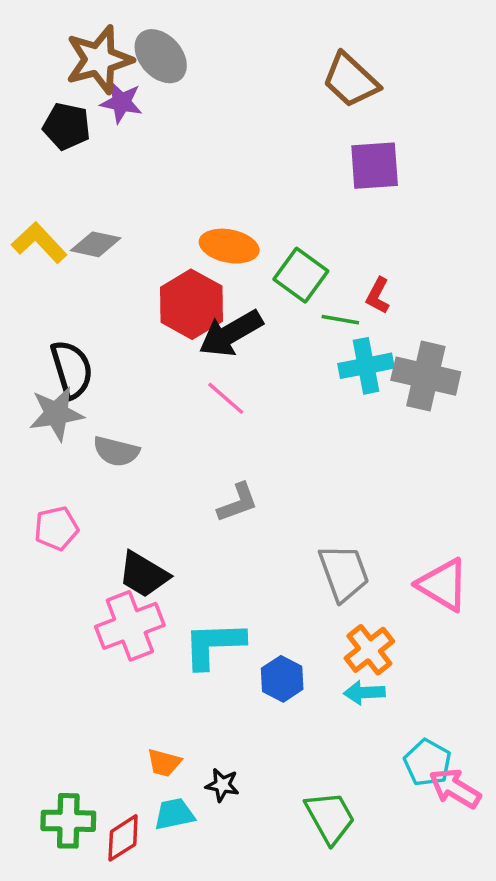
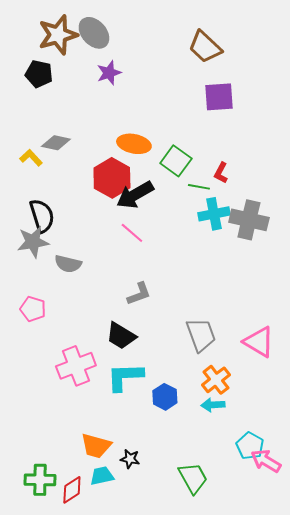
purple star: (121, 102) -> (109, 73), moved, turned -30
yellow L-shape: (39, 243) -> (31, 158), moved, size x0.7
pink pentagon: (56, 528) -> (33, 309), turned 30
black trapezoid: (144, 575) -> (121, 336), moved
orange trapezoid: (164, 763) -> (96, 446), size x1.5

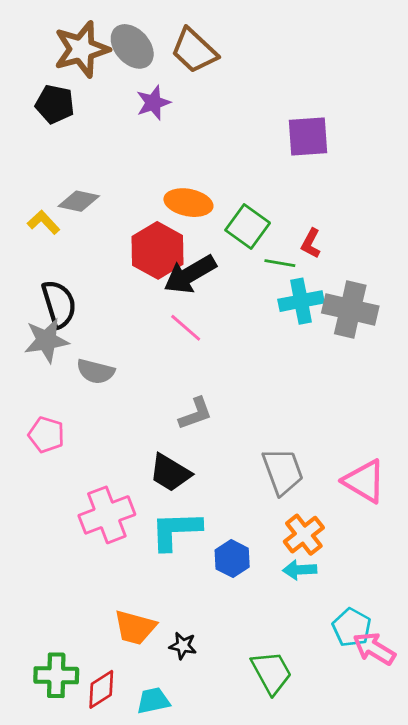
brown trapezoid: (205, 47) -> (194, 51), moved
cyan trapezoid: (102, 476) -> (153, 701), moved

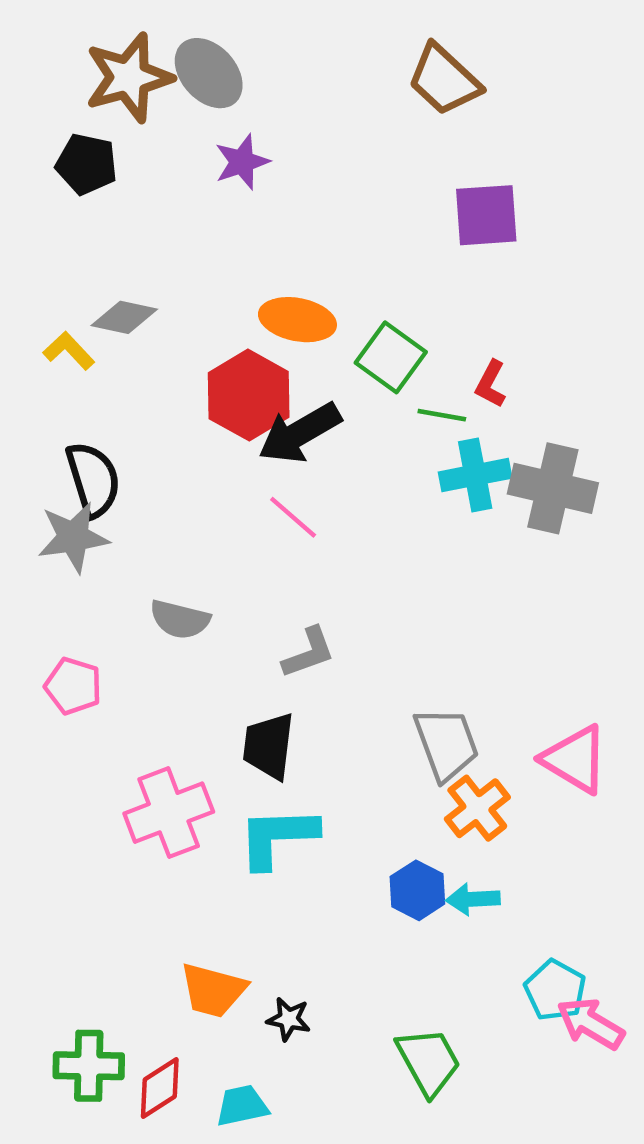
brown trapezoid: (194, 51) -> (444, 80), moved
gray semicircle: (96, 371) -> (180, 619), moved
black trapezoid: (170, 473) -> (269, 746), turned 66
orange cross: (304, 535) -> (477, 808), moved
blue hexagon: (232, 559) -> (417, 890), moved

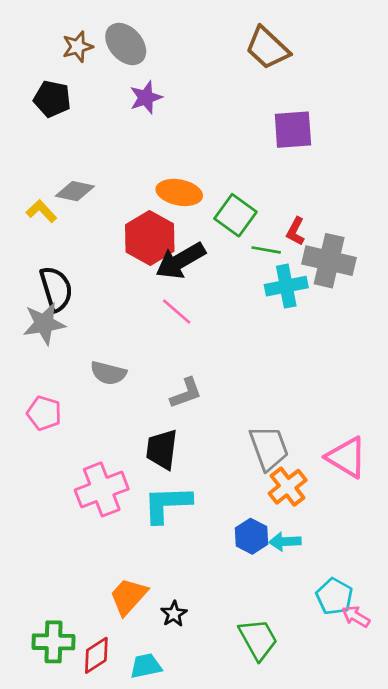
brown star: (129, 78) -> (78, 47), size x0.6
gray cross: (553, 488) -> (329, 261), moved
orange trapezoid: (213, 990) -> (128, 596), turned 117
black star: (289, 1019) -> (174, 614), turned 30
pink arrow: (591, 1024) -> (356, 616), size x0.7

